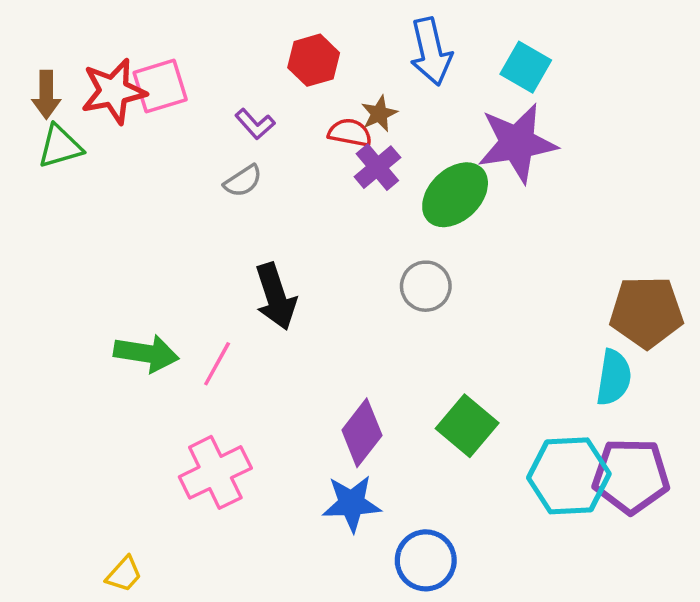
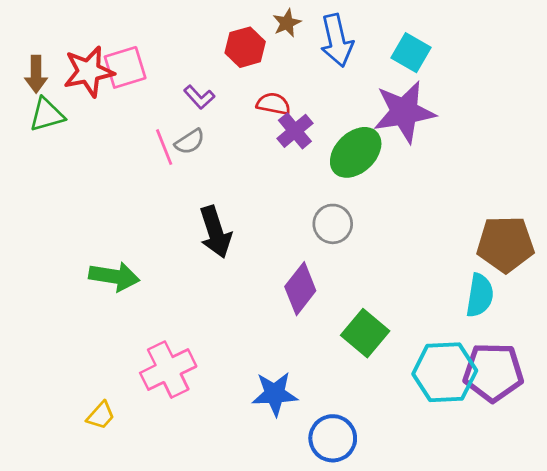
brown star: (379, 114) -> (287, 23), moved
pink line: (217, 364) -> (164, 147), moved, turned -51
purple diamond: (362, 433) -> (300, 289), moved
yellow trapezoid: (124, 574) -> (101, 415), moved

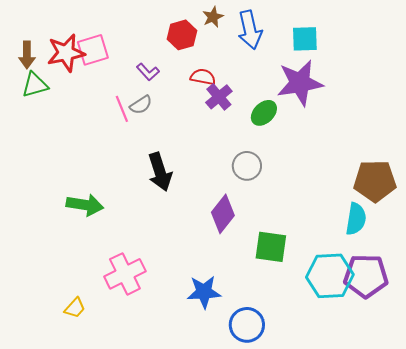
cyan square: (411, 53) -> (305, 39), turned -32
green ellipse: (356, 152) -> (264, 113), size x0.7
green square: (365, 333) -> (271, 247), turned -32

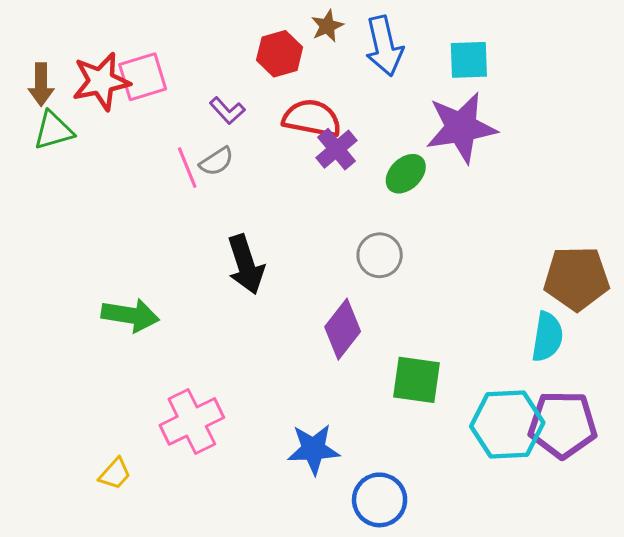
red semicircle: (203, 77) -> (312, 118), size x1.5

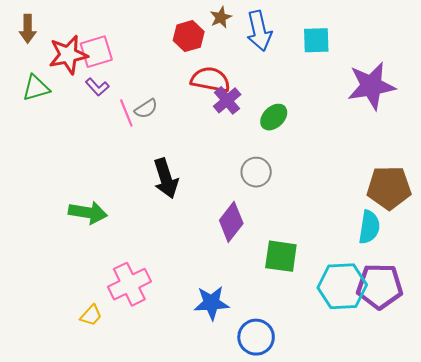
brown arrow: (41, 84) -> (28, 29), moved
purple L-shape: (227, 111) -> (97, 87), moved
purple star: (461, 128) -> (371, 86), moved
yellow trapezoid: (115, 474) -> (91, 315), moved

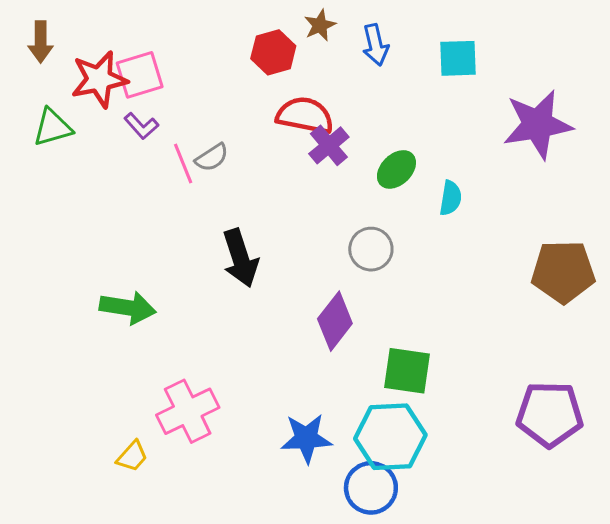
blue arrow: (259, 31) -> (375, 45), size x0.7
cyan semicircle: (369, 227) -> (451, 198), moved, size x0.7
cyan hexagon: (342, 286) -> (390, 437), moved

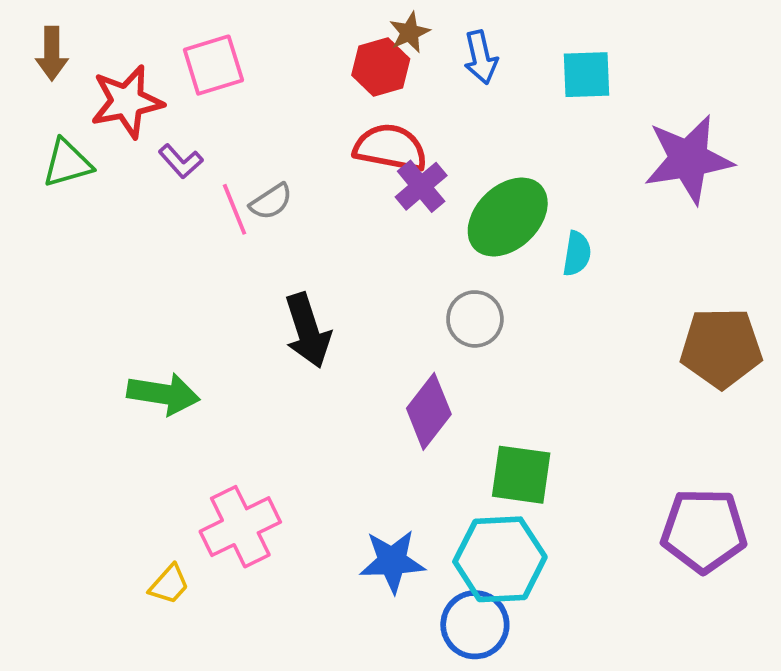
red hexagon: (273, 52) -> (381, 67), moved
pink square: (140, 75) -> (213, 65), moved
green ellipse: (396, 169) -> (508, 217), size x1.6

